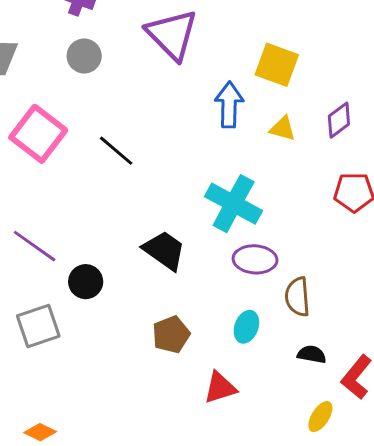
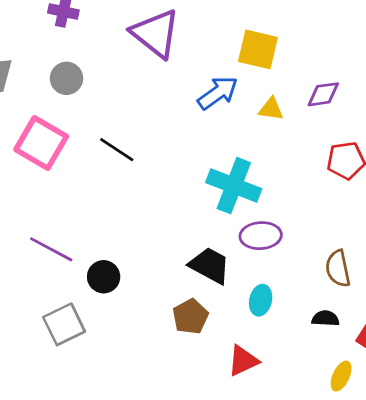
gray circle: (84, 56) -> (67, 78), moved
blue arrow: (229, 105) -> (218, 93), turned 60
purple diamond: (339, 120) -> (323, 94), turned 36
black trapezoid: (164, 250) -> (210, 265), moved
brown semicircle: (297, 297) -> (338, 269), moved

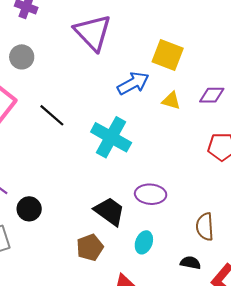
cyan cross: (234, 186) -> (111, 137), moved

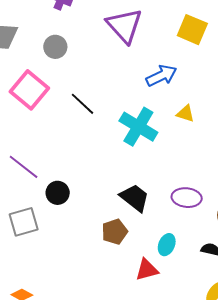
yellow square: (168, 55) -> (192, 30), moved
yellow triangle: (171, 101) -> (185, 114), moved
purple ellipse: (151, 194) -> (187, 198), moved
cyan ellipse: (144, 242) -> (167, 245), moved

